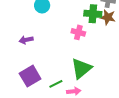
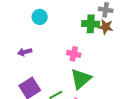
pink cross: (78, 32) -> (74, 54), moved

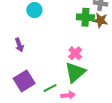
purple arrow: (25, 52) -> (19, 45), turned -96
pink cross: (74, 54) -> (75, 53), moved, turned 32

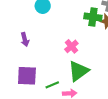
pink cross: (75, 53) -> (71, 46), moved
purple square: (24, 81) -> (27, 76), turned 30

